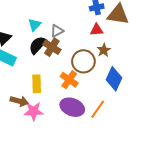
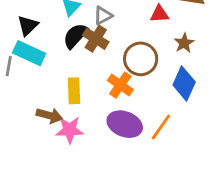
brown star: (104, 50) -> (184, 43), moved

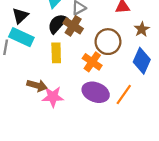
yellow rectangle: (74, 91) -> (56, 53), moved

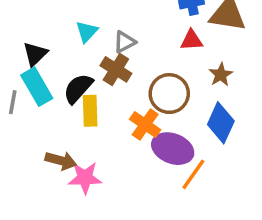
black semicircle: (57, 24) -> (78, 88), moved
cyan rectangle: (21, 37) -> (37, 87), turned 35
purple ellipse: (96, 92) -> (173, 149), moved

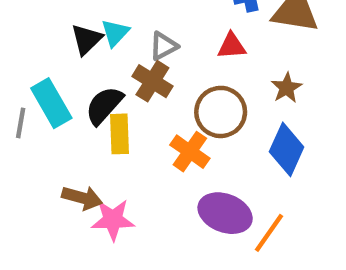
red triangle: (192, 40) -> (232, 46), moved
black triangle: (35, 54) -> (87, 39), moved
purple ellipse: (173, 149) -> (225, 213), moved
orange line: (193, 174) -> (269, 233), moved

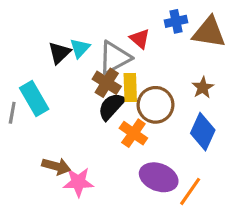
gray triangle: (163, 46) -> (115, 58), size x1.6
red triangle: (232, 46) -> (140, 39), moved, turned 45
black semicircle: (104, 105) -> (111, 106), moved
yellow rectangle: (120, 134) -> (130, 87), moved

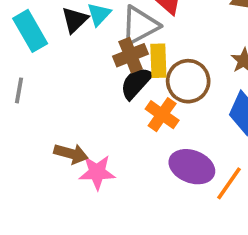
brown cross: (107, 83) -> (131, 55), turned 36
cyan rectangle: (34, 99) -> (30, 31), moved

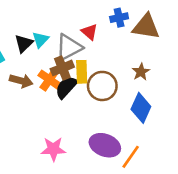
orange cross: (162, 115) -> (49, 80), moved
brown arrow: (71, 154) -> (21, 81), moved
pink star: (97, 172) -> (53, 149), moved

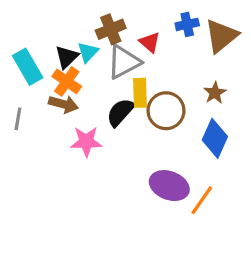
brown triangle: (146, 27) -> (221, 36), turned -48
brown cross: (62, 68) -> (111, 29), moved
orange cross: (49, 80) -> (67, 81), moved
pink star: (53, 149) -> (86, 142), moved

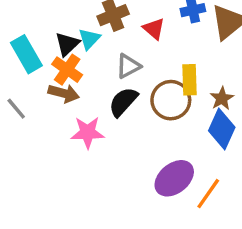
gray triangle: (124, 62) -> (128, 66), moved, size x0.7
yellow rectangle: (140, 93) -> (190, 80), moved
brown star: (215, 93) -> (222, 98), moved
gray line: (18, 119) -> (16, 109), turned -50
purple ellipse: (169, 186) -> (174, 178), turned -60

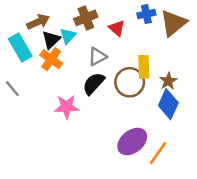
brown arrow: (64, 93) -> (38, 22), moved, turned -40

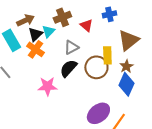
brown triangle: (173, 23) -> (128, 40), moved

